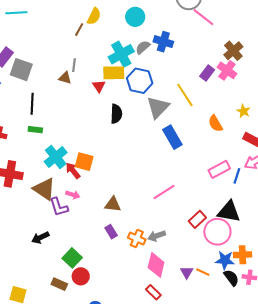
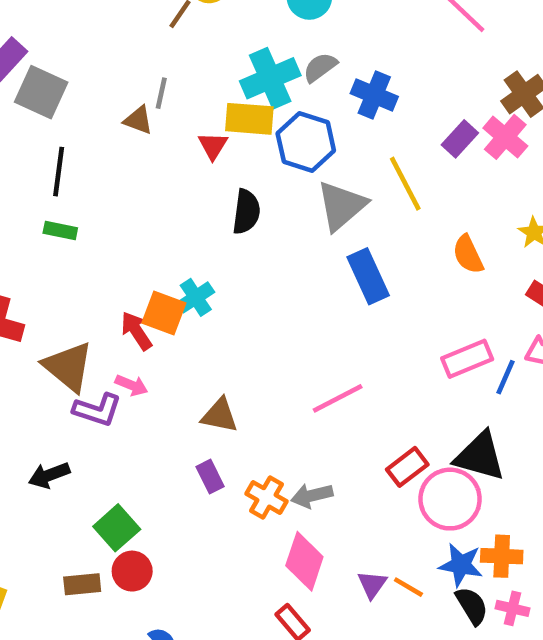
blue cross: (163, 42) -> (374, 95), moved
cyan cross: (56, 157) -> (196, 297), moved, size x0.7
purple L-shape: (59, 207) -> (97, 410), turned -60
brown rectangle: (59, 284) -> (82, 584), turned -35

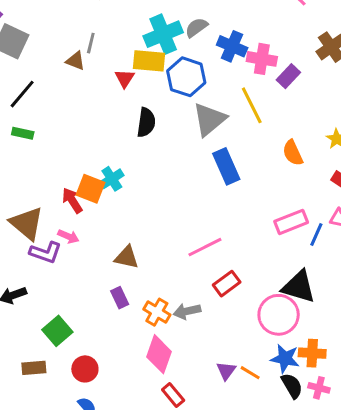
pink cross: (505, 137) -> (262, 59), moved, turned -32
black line: (59, 172) -> (22, 94), turned 32
red rectangle: (407, 467) -> (227, 284), moved
pink diamond: (304, 561) -> (159, 354), moved
red circle: (132, 571) -> (85, 369), moved

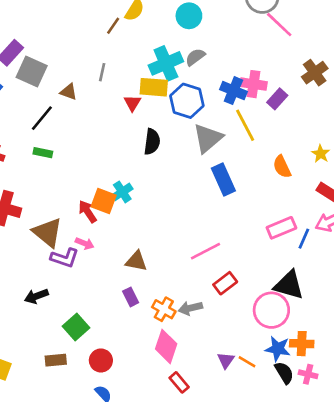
blue cross: (232, 46) -> (233, 91), moved
brown triangle: (75, 61) -> (69, 92), moved

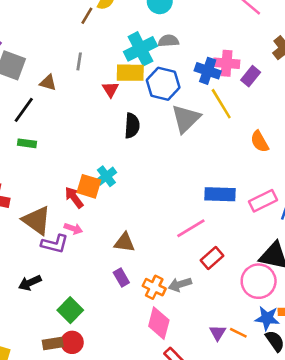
gray semicircle: (195, 57) -> (168, 41), turned 36
blue rectangle: (223, 180) -> (220, 194), moved, turned -60
red circle: (101, 360) -> (72, 342), moved

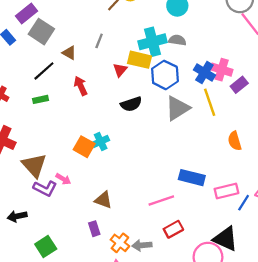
black semicircle: (132, 126) -> (131, 104), turned 55
green rectangle: (27, 143) -> (40, 99), turned -32
red arrow: (74, 197) -> (81, 86), moved

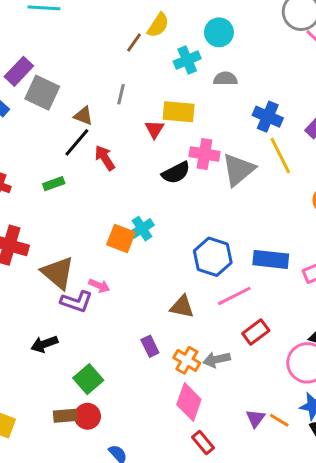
cyan cross: (152, 42) -> (187, 60), moved, size x0.7
pink cross: (222, 70) -> (205, 154), moved
black line: (44, 71) -> (77, 142), moved
blue hexagon: (165, 75) -> (213, 257), moved
brown triangle: (103, 200) -> (182, 307), moved

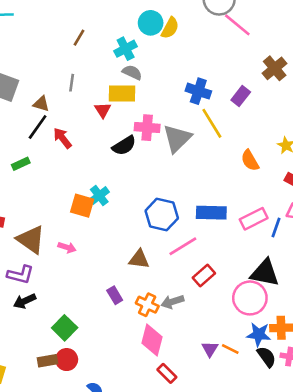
yellow semicircle: (158, 25) -> (170, 28), moved
gray semicircle: (225, 79) -> (132, 72), moved, turned 30
purple L-shape: (77, 302) -> (20, 275), moved

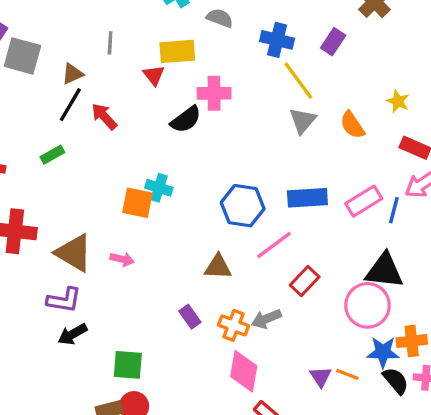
gray semicircle: (132, 72) -> (220, 18), moved
brown triangle: (41, 104) -> (72, 74), turned -36
gray triangle: (177, 138) -> (303, 121), moved, size x0.7
cyan cross: (99, 196) -> (159, 188), turned -30
green square: (65, 328) -> (128, 365), turned -35

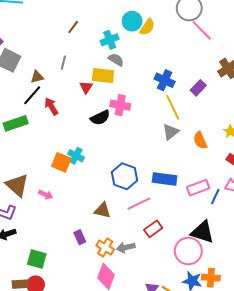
gray semicircle: (220, 18) -> (116, 60), moved
green rectangle: (52, 155) -> (16, 123), size x1.6

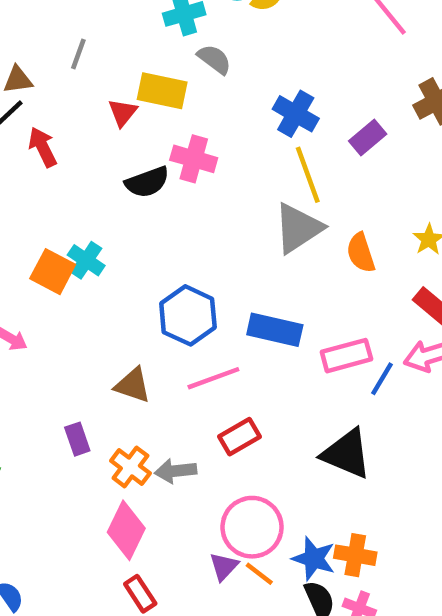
gray semicircle: (116, 60) -> (214, 59), moved
gray triangle: (171, 132) -> (298, 228), size x1.4
pink circle: (188, 251) -> (252, 527), moved

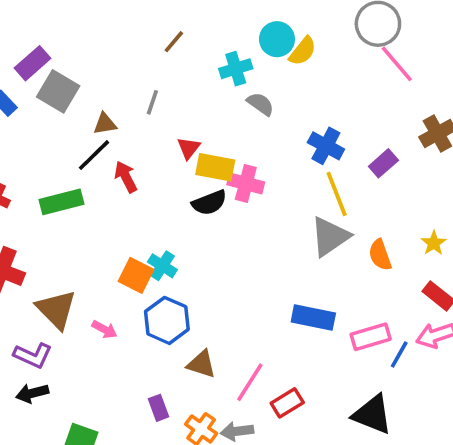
yellow rectangle: (162, 91) -> (215, 167), moved
blue hexagon: (188, 315) -> (167, 320), moved
pink line: (213, 378) -> (250, 382), moved, turned -36

